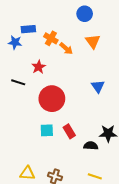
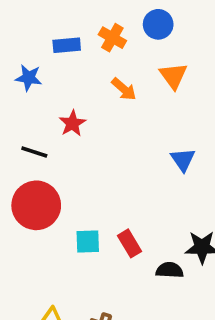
blue rectangle: (28, 29) -> (67, 45), moved
orange cross: (51, 38) -> (112, 38), moved
red circle: (52, 99) -> (36, 205), moved

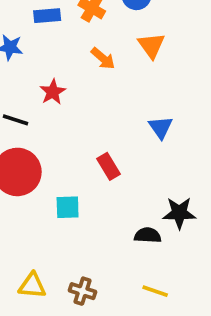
red rectangle: (130, 243) -> (109, 166), moved

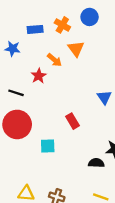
orange triangle: (151, 45) -> (76, 49), moved
orange arrow: (103, 58) -> (54, 60), moved

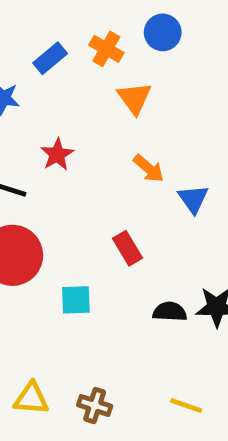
blue rectangle: (35, 29) -> (50, 58), turned -35
orange arrow: (54, 60) -> (149, 169), moved
black semicircle: (96, 163) -> (170, 312), moved

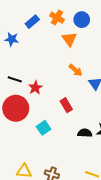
blue circle: (163, 32) -> (82, 20), moved
red star: (57, 154) -> (35, 88), moved
cyan square: (76, 300) -> (44, 128), turned -32

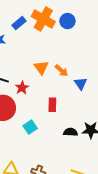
orange cross: (57, 18) -> (43, 19), size x1.6
orange triangle: (69, 39) -> (41, 67), moved
red rectangle: (66, 105) -> (52, 105), turned 32

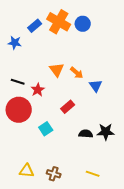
red rectangle: (52, 105) -> (68, 107), turned 48

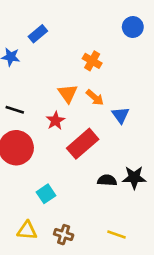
orange cross: (59, 22) -> (92, 61), moved, size x0.6
blue circle: (83, 24) -> (133, 27), moved
red star: (38, 90) -> (55, 121), moved
red rectangle: (68, 107) -> (83, 144), size x1.6
cyan square: (46, 129) -> (46, 194), moved

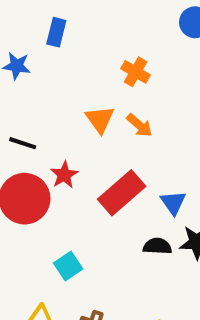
blue rectangle: (38, 34) -> (56, 32), turned -36
blue triangle: (121, 115) -> (173, 203), moved
red star: (55, 121) -> (64, 175), moved

